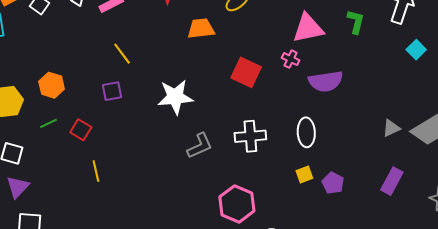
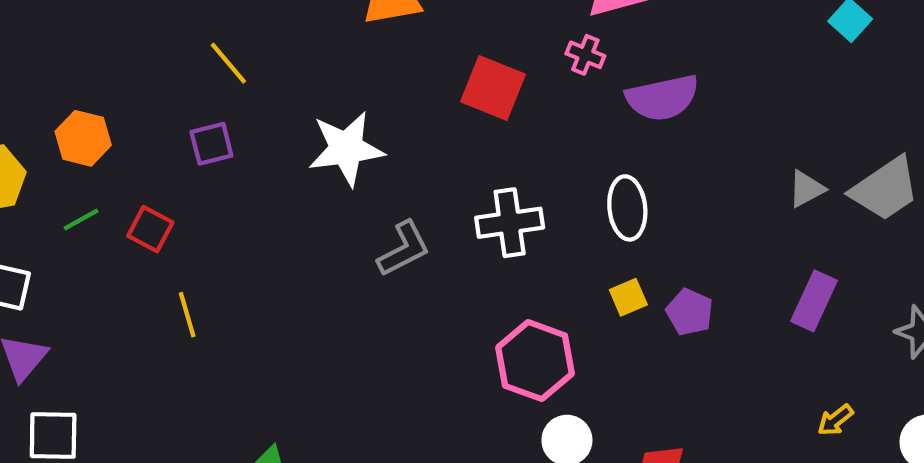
pink hexagon: (237, 204) -> (535, 361), moved

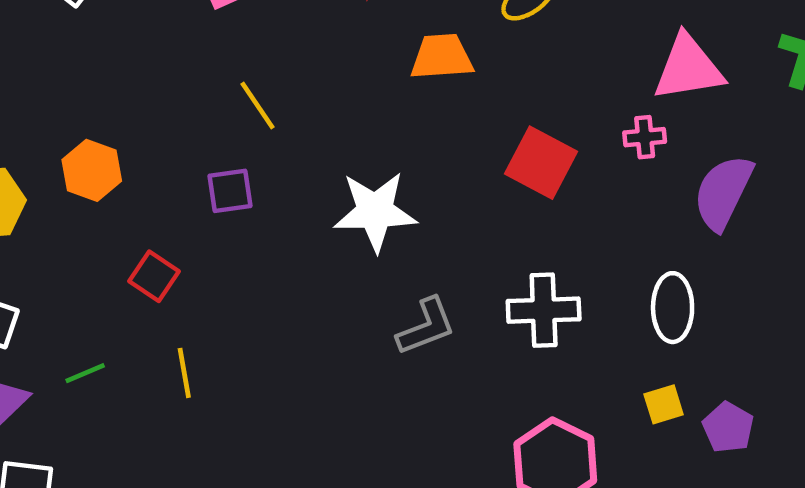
pink cross: (585, 55) -> (645, 137), turned -33
purple semicircle: (662, 98) -> (723, 192), turned 122
green line: (81, 219) -> (85, 373), moved

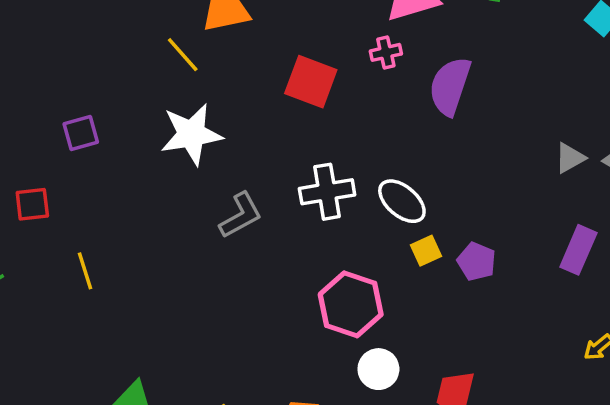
yellow line: (257, 106) -> (183, 55), moved
red square: (154, 276) -> (32, 204), turned -33
white ellipse: (673, 308) -> (402, 201), moved, turned -42
yellow line: (184, 373) -> (85, 271), moved

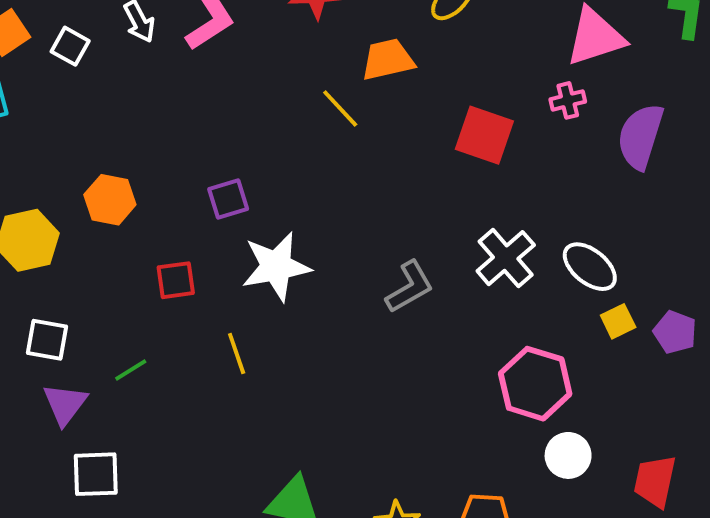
white star: (191, 134) -> (276, 266), moved
white cross: (327, 192) -> (506, 258), turned -30

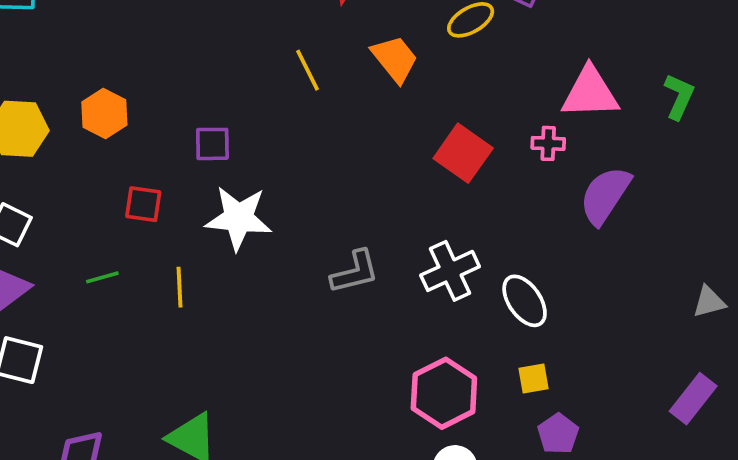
orange trapezoid: (388, 60) -> (395, 59), turned 48
yellow line: (340, 108) -> (308, 70), moved
yellow square: (618, 321) -> (533, 378), moved
purple pentagon: (675, 332) -> (558, 434), moved
green line: (131, 370) -> (102, 277), moved

